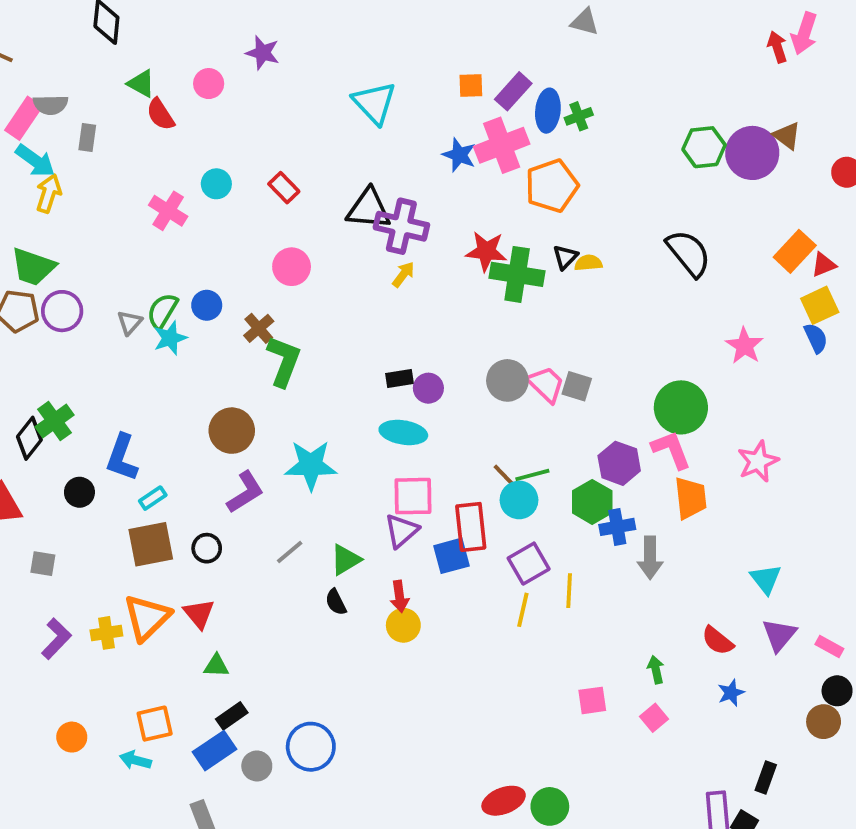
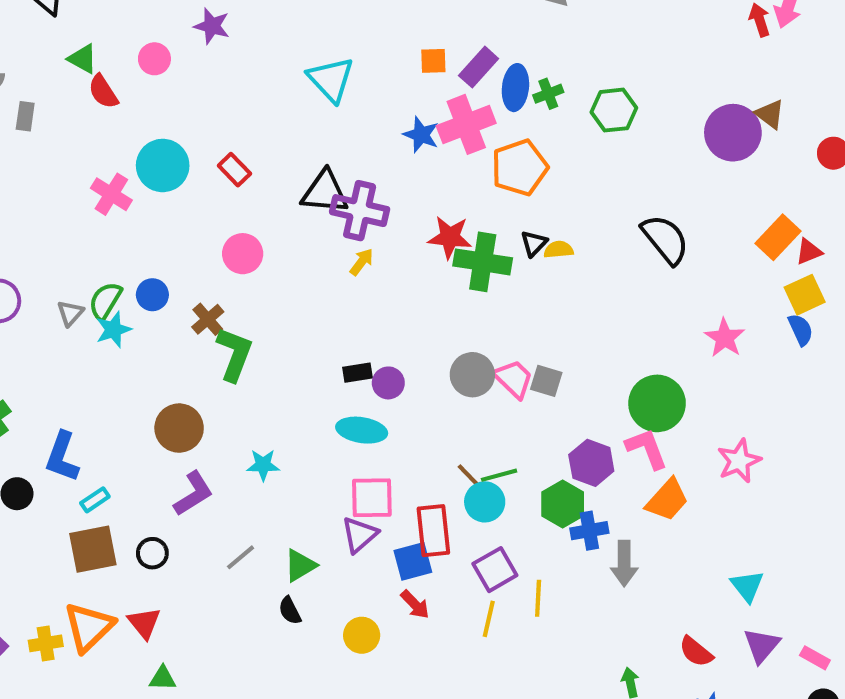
green hexagon: (704, 147) -> (614, 110), moved
cyan circle: (216, 184) -> (163, 165), size x1.6
cyan star: (311, 465) -> (263, 465), size x0.6
orange trapezoid: (691, 498) -> (667, 500), turned 48
red arrow: (399, 596) -> (415, 604), moved, turned -36

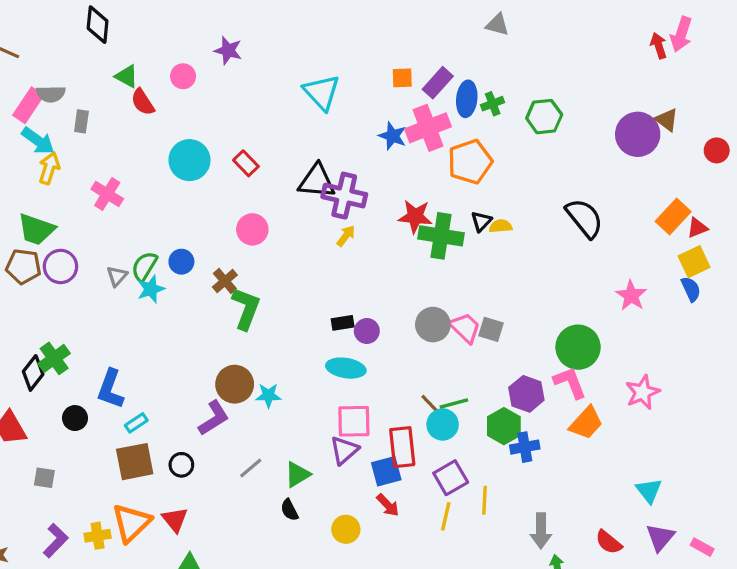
pink cross: (111, 194) -> (107, 194), moved
brown circle: (179, 428) -> (235, 384), moved
gray arrow: (624, 563) -> (541, 531), moved

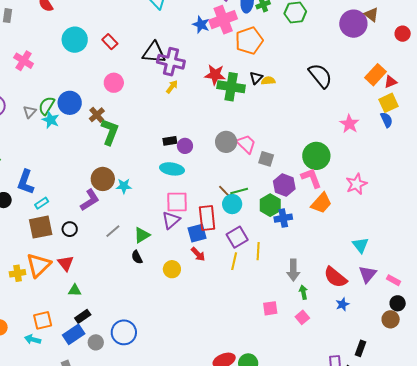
blue circle: (181, 262) -> (70, 103), size x1.5
cyan star: (151, 289) -> (51, 120), turned -30
gray square: (491, 329) -> (266, 159), moved
red semicircle: (609, 542) -> (335, 277), size x1.4

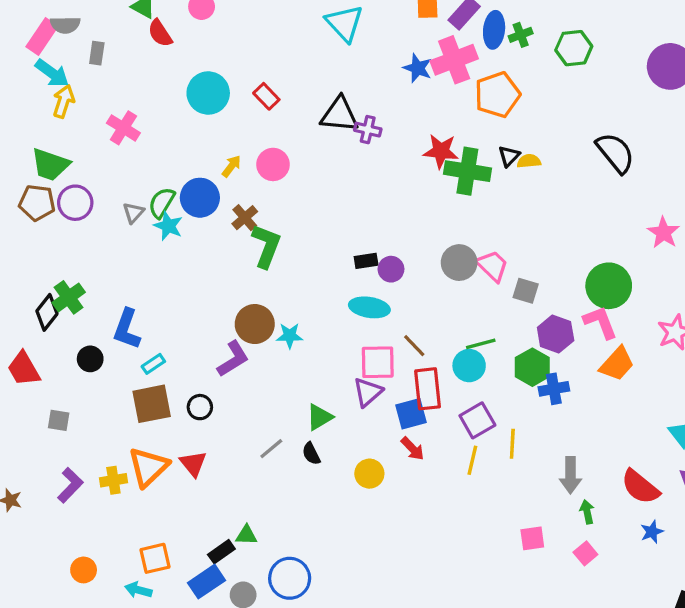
purple cross: (171, 62) -> (368, 130), size x0.6
yellow arrow: (172, 87) -> (231, 166), moved
brown line: (225, 192) -> (414, 346), moved
gray line: (113, 231) -> (271, 449), moved
green triangle: (75, 290) -> (246, 535), moved

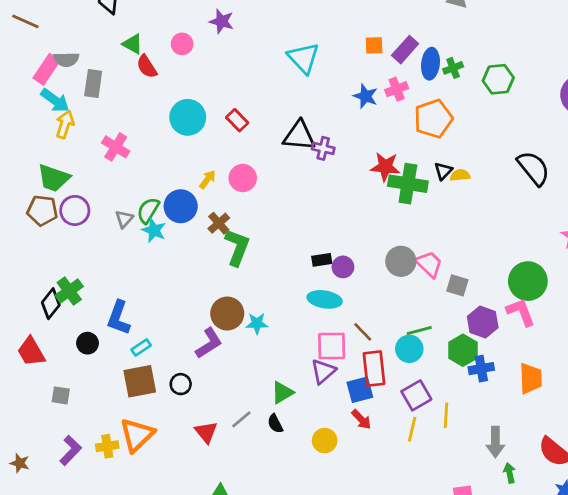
gray rectangle: (97, 53) -> (93, 83), size x1.4
pink cross: (454, 60) -> (397, 89), size x0.6
orange trapezoid: (617, 364) -> (531, 378), moved, turned -44
red triangle: (193, 464) -> (206, 432), moved

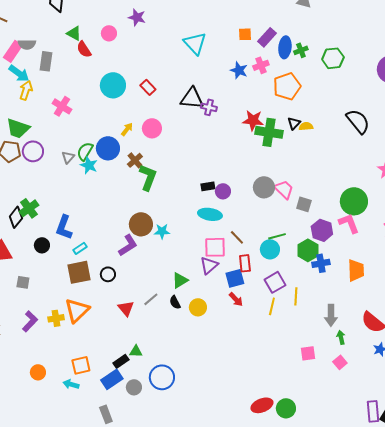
red rectangle: (374, 369) -> (245, 263), size x0.7
yellow circle: (325, 441) -> (198, 307), moved

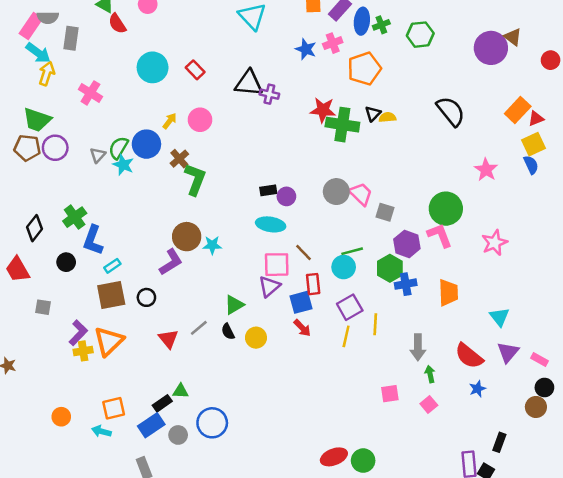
green cross: (29, 208) -> (75, 217), moved
purple L-shape: (30, 321) -> (78, 333), moved

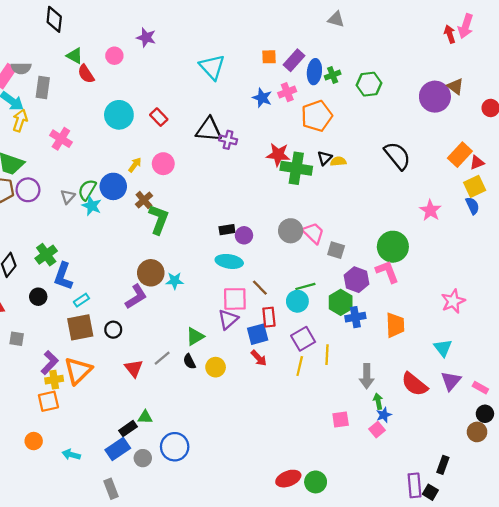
pink star: (495, 243) -> (453, 301), moved
blue star: (478, 389) -> (384, 415), moved
orange square: (114, 408) -> (48, 401), moved

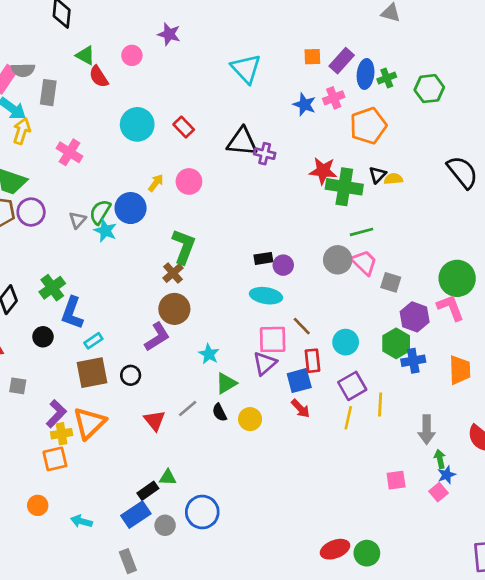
brown cross: (144, 200) -> (173, 273), moved
cyan star: (175, 281) -> (209, 354), moved, turned 30
green line: (305, 286) -> (362, 232), moved

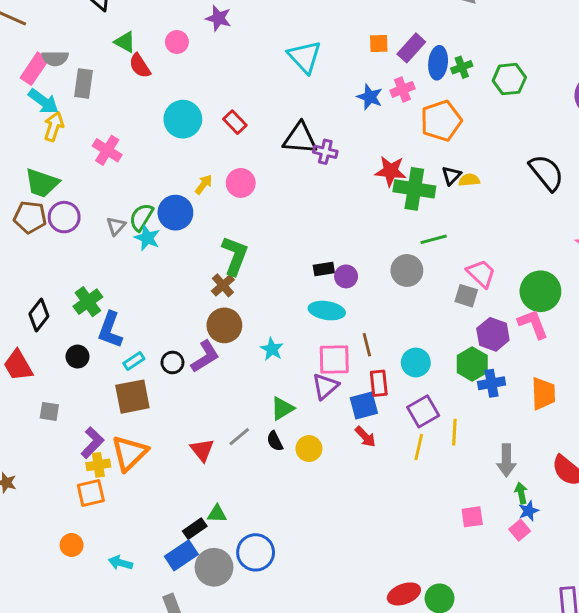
pink trapezoid: (364, 262) -> (481, 273), moved
brown line: (302, 326) -> (367, 345), turned 30
cyan star: (209, 354) -> (272, 349), moved
black circle: (131, 375) -> (172, 362), moved
gray circle: (165, 525) -> (214, 567), size x1.6

